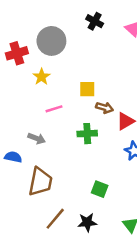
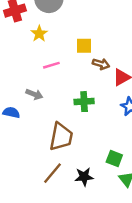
green cross: (87, 134) -> (84, 102), moved
brown trapezoid: (40, 182) -> (61, 137), moved
green square: (100, 189) -> (114, 159), moved

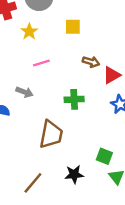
yellow square: (84, 46) -> (73, 27), moved
brown line: (53, 173) -> (33, 183), moved

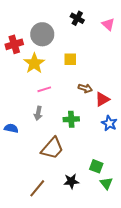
yellow star: (29, 32) -> (34, 63), size x1.5
gray arrow: (24, 92) -> (38, 113), moved, turned 80
brown trapezoid: (51, 134) -> (52, 148), turned 30

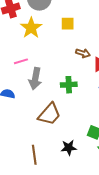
pink line: (44, 89) -> (21, 61), moved
gray arrow: (38, 113) -> (35, 79), size x1.5
brown line: (37, 188) -> (34, 155), turned -48

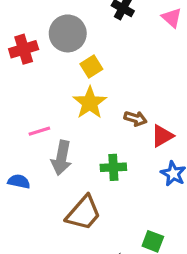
yellow square: (68, 24) -> (91, 67), moved, turned -32
yellow star: (31, 28) -> (90, 103), moved

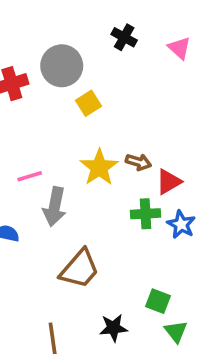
yellow star: (90, 103) -> (99, 167), moved
green cross: (113, 167) -> (146, 214), moved

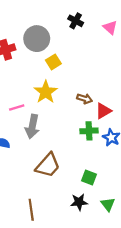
yellow star: (99, 167) -> (46, 92), moved
green square: (158, 301) -> (89, 178), moved
black star: (113, 328) -> (79, 202), moved

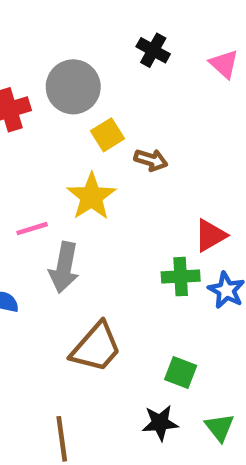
brown arrow: (85, 99) -> (151, 160), moved

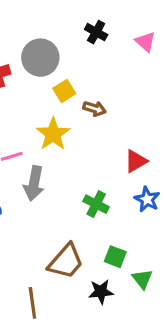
green cross: (181, 277) -> (96, 204), moved, turned 30
brown trapezoid: (96, 347) -> (66, 261), moved
green triangle: (219, 427) -> (142, 279), moved

